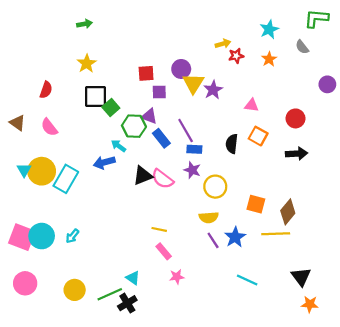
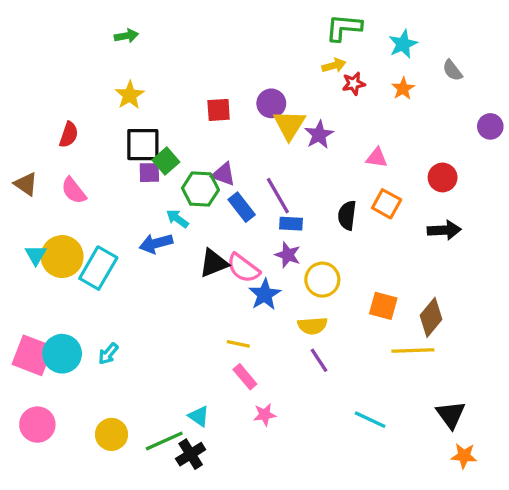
green L-shape: (316, 18) -> (344, 28), moved
purple square: (159, 92) -> (149, 173), moved
blue star: (235, 237) -> (265, 294), moved

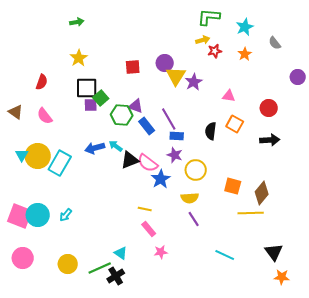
cyan arrow: (177, 219) -> (116, 146), moved

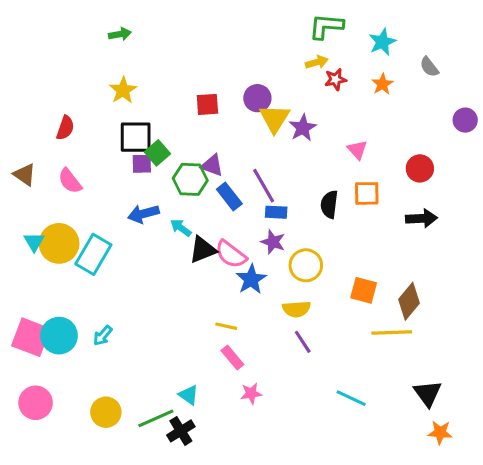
pink triangle: (229, 96) -> (357, 150), turned 40
orange square: (235, 124) -> (367, 193), turned -30
blue arrow: (95, 148) -> (143, 214), moved

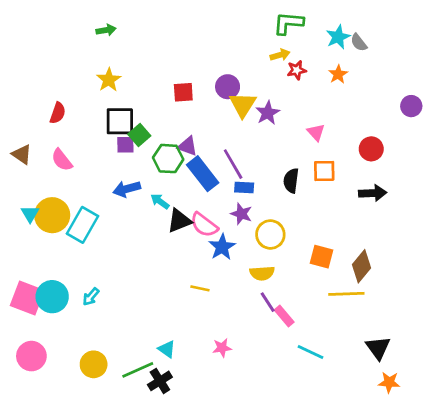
gray semicircle: (429, 67) -> (359, 43), moved
blue rectangle: (229, 197) -> (203, 174), size x1.4
pink rectangle: (232, 357) -> (284, 316), moved

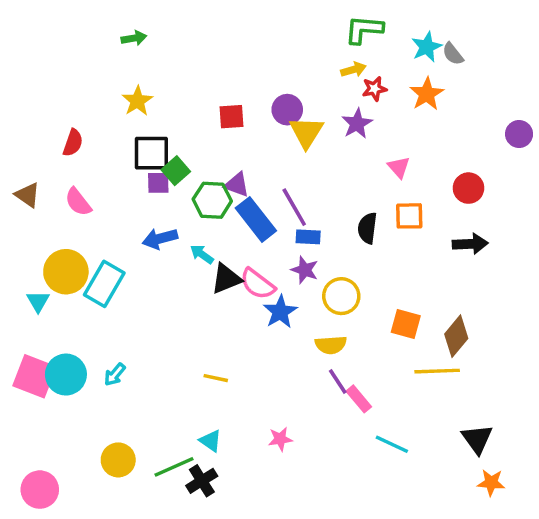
orange star: (338, 74) -> (427, 94), size x1.4
purple star: (268, 113) -> (357, 124), moved
cyan triangle: (30, 214) -> (38, 301), moved
yellow line: (200, 288) -> (216, 378), moved
pink circle: (31, 356) -> (40, 490), moved

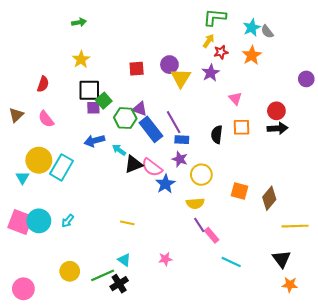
yellow arrow: (353, 70) -> (209, 41), turned -40
brown triangle: (28, 195) -> (16, 115), turned 42
black arrow: (470, 244) -> (277, 128), moved
yellow line: (437, 371) -> (295, 226), moved

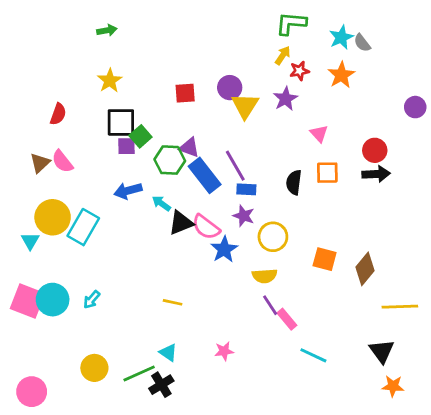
brown triangle: (16, 115) -> (40, 163), moved

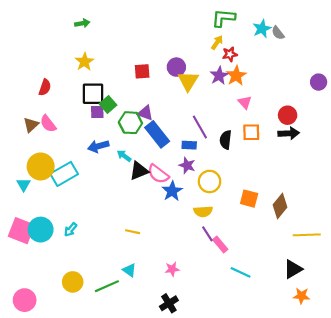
orange star: (341, 75) -> (236, 76), moved
purple line: (235, 166) -> (200, 127), moved
cyan rectangle: (83, 227) -> (64, 174), turned 30
black triangle: (382, 351) -> (293, 269), turned 36
black cross: (161, 385) -> (169, 303), moved

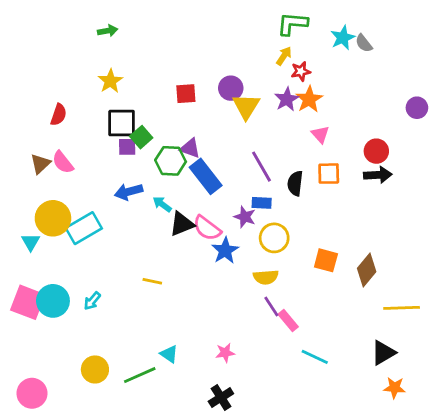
blue rectangle: (189, 145) -> (262, 203), moved
yellow line: (133, 232) -> (152, 281), moved

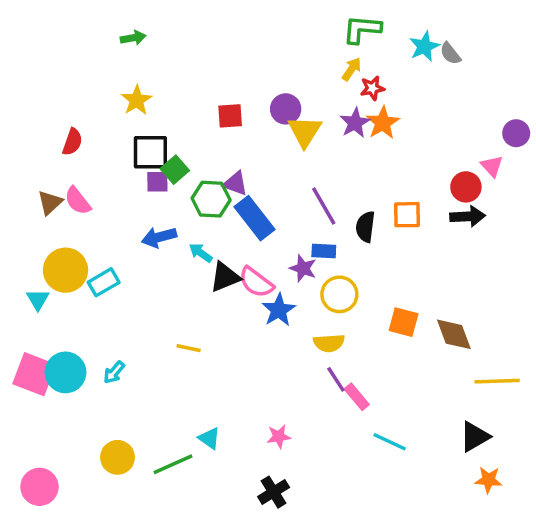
pink triangle: (320, 134) -> (492, 166), moved
cyan rectangle: (84, 228) -> (104, 282), size x0.7
brown diamond: (367, 270) -> (454, 334), turned -60

